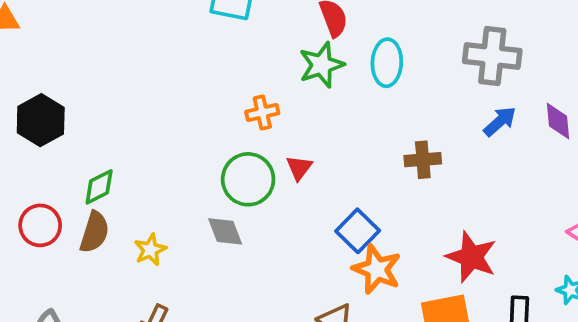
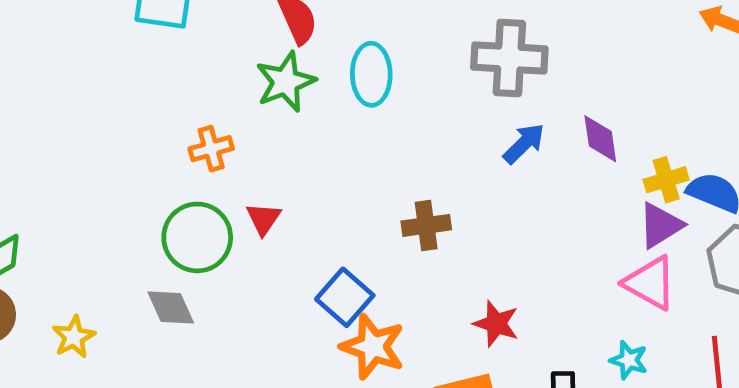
brown cross: (423, 160) -> (426, 225), moved
red star: (471, 257) -> (496, 324), size x0.7

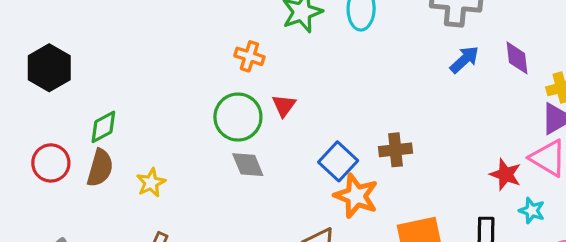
orange cross: (211, 149) -> (249, 56), turned 32
brown cross: (426, 225) -> (396, 150), moved
gray diamond: (171, 308) -> (248, 165), moved
red star: (496, 324) -> (505, 174), moved

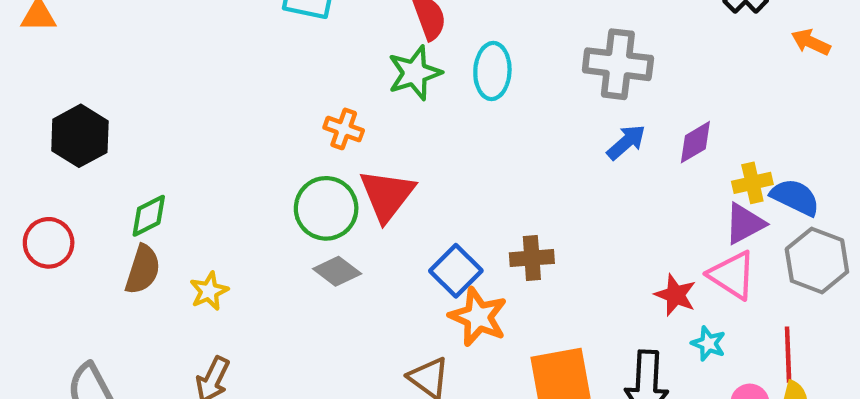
purple diamond: (517, 58) -> (695, 142), turned 64
red triangle: (284, 106) -> (387, 195), size x1.8
red circle: (51, 163) -> (49, 243), moved
gray diamond: (248, 165) -> (337, 271), turned -32

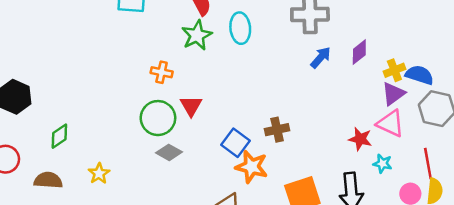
red triangle: (387, 195) -> (191, 106), size x0.7
brown semicircle: (143, 270) -> (48, 180), moved, turned -96

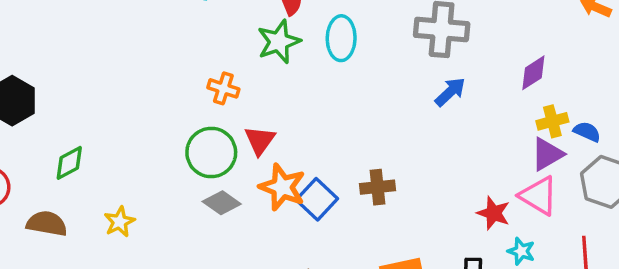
purple diamond: (359, 52) -> (533, 73), moved
blue semicircle: (420, 75) -> (587, 132), size x0.7
orange star: (252, 167) -> (282, 187), moved

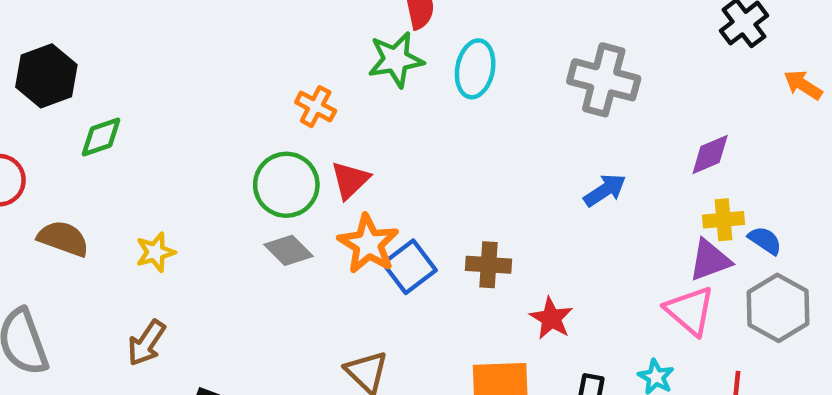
blue arrow: (450, 92) -> (605, 190), moved
green diamond: (69, 163) -> (101, 137), moved
red star: (494, 213) -> (551, 318), moved

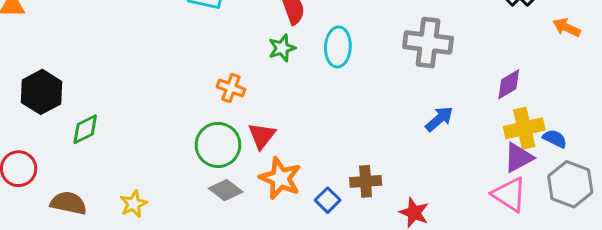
green star: (396, 60) -> (282, 48), size x0.7
yellow cross: (724, 220) -> (524, 128), size x1.4
blue square: (409, 267) -> (328, 200), moved, size x0.7

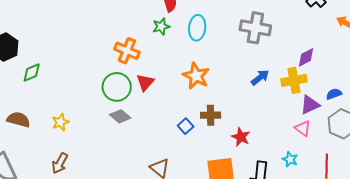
orange cross: (231, 88) -> (127, 51), size x1.4
yellow cross: (524, 128) -> (294, 80), moved
blue semicircle: (555, 139) -> (334, 94), turned -49
orange star: (280, 178) -> (196, 76), moved
pink triangle: (509, 194) -> (303, 128), size x0.7

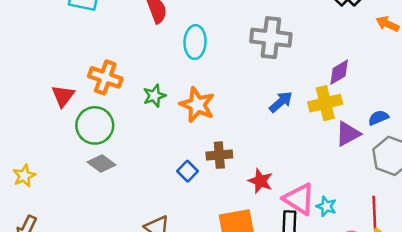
green star: (161, 27) -> (154, 96), moved
red triangle: (145, 82) -> (63, 96), moved
pink triangle: (303, 128) -> (299, 199), moved, size x1.5

